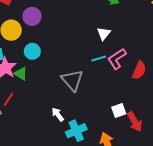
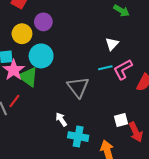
cyan circle: (32, 51) -> (41, 56), size x1.5
green triangle: (21, 74) -> (28, 77), size x1.5
cyan cross: (76, 131) -> (78, 137), turned 30

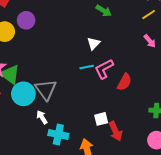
cyan circle: (41, 56) -> (23, 94), moved
gray triangle: (78, 87) -> (46, 90), moved

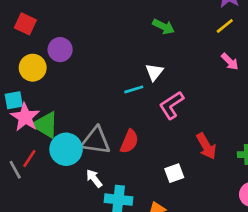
cyan line: (87, 67) -> (134, 89), moved
red semicircle: (124, 82) -> (129, 141), moved
gray triangle: (46, 90) -> (96, 141), turned -40
red arrow: (116, 131) -> (206, 146), moved

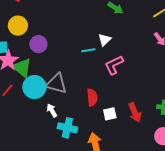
purple circle: (60, 50) -> (38, 44), moved
red semicircle: (129, 141) -> (92, 97), moved, turned -36
red arrow: (206, 146) -> (135, 112), moved

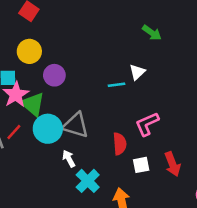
pink L-shape: (114, 65) -> (147, 124), moved
cyan cross: (67, 128) -> (88, 181), turned 30

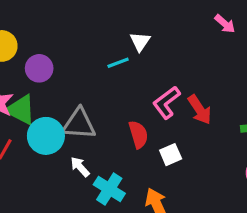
red arrow: (172, 164) -> (200, 110), moved

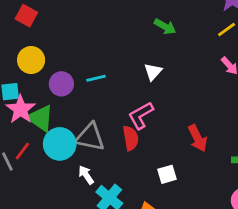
cyan line: (118, 63) -> (96, 78), moved
pink L-shape: (166, 103) -> (141, 115), moved
red semicircle: (138, 134) -> (131, 138), moved

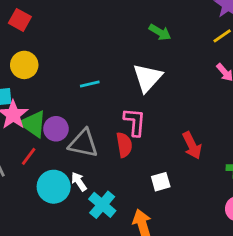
white triangle: (153, 72) -> (147, 78), size x1.6
purple circle: (61, 84) -> (56, 129), moved
pink L-shape: (141, 115) -> (135, 122), turned 124
cyan circle: (60, 144) -> (54, 187), moved
red line: (22, 151) -> (29, 156), moved

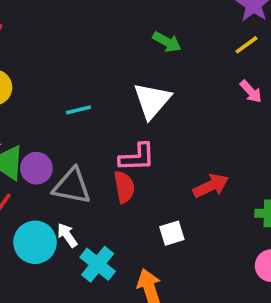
pink L-shape: (135, 122) -> (137, 157), turned 84
red arrow: (192, 145) -> (211, 186), turned -88

